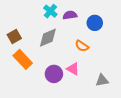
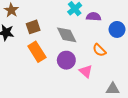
gray diamond: (48, 38) -> (67, 35), turned 75
purple circle: (54, 74) -> (66, 60), moved

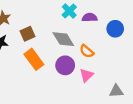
orange semicircle: (99, 50) -> (87, 51), moved
pink triangle: (86, 71) -> (86, 75), turned 40

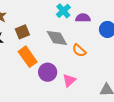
purple circle: (65, 65) -> (48, 72), moved
pink triangle: (86, 75) -> (69, 80), moved

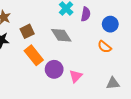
purple semicircle: (83, 18) -> (86, 14), turned 104
orange semicircle: (79, 50) -> (104, 47), moved

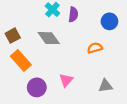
blue circle: (110, 24) -> (109, 21), moved
orange semicircle: (104, 47) -> (95, 48), turned 128
purple circle: (54, 69) -> (37, 87), moved

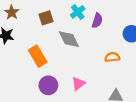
brown square: (13, 36) -> (46, 18), moved

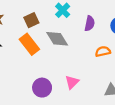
purple semicircle: (97, 21) -> (90, 23), moved
orange rectangle: (38, 56) -> (29, 44), moved

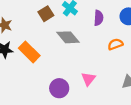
brown square: (31, 20) -> (46, 14), moved
orange rectangle: (29, 44) -> (29, 52), moved

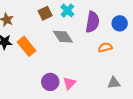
purple semicircle: (99, 18) -> (92, 22), size x1.5
pink triangle: (88, 79) -> (69, 83), moved

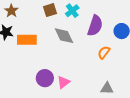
orange rectangle: (27, 46) -> (27, 40), turned -60
orange semicircle: (105, 47) -> (104, 52), turned -48

